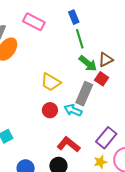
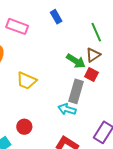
green line: (80, 39) -> (96, 32), moved
yellow trapezoid: (51, 82) -> (27, 81), moved
red circle: (50, 110) -> (24, 127), moved

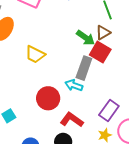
red square: (91, 75) -> (100, 52), size x1.5
red circle: (24, 127) -> (48, 98), moved, size x1.5

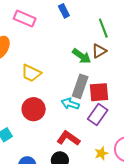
red square: (100, 52) -> (99, 92), moved, turned -35
red circle: (48, 98) -> (34, 109), moved
purple rectangle: (109, 110) -> (98, 115), moved

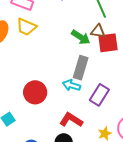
brown triangle: (99, 51) -> (98, 31), turned 42
yellow trapezoid: (31, 73) -> (26, 27), moved
red square: (99, 92) -> (108, 43), moved

